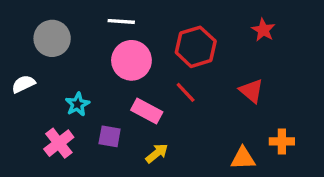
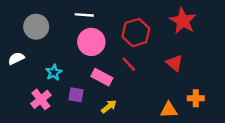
red star: (263, 30) -> (183, 21), size x1.6

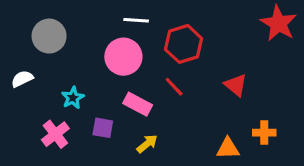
white line: (84, 15) -> (136, 20), moved
red star: (183, 21) -> (278, 23), moved

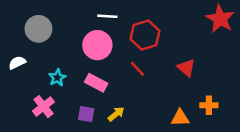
pink rectangle: (138, 104) -> (96, 83), moved
purple square: (103, 128) -> (86, 114), moved

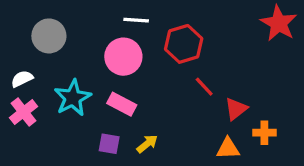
red triangle: (186, 68) -> (236, 109), moved, turned 42
red line: (137, 69) -> (204, 87), moved
cyan star: (57, 78) -> (73, 98), size x1.6
pink cross: (43, 107) -> (24, 112), moved

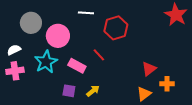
pink circle: (123, 57) -> (58, 36), moved
red line: (204, 87) -> (99, 55), moved
pink cross: (24, 112) -> (15, 71), turned 30
orange triangle: (228, 148) -> (144, 94), turned -35

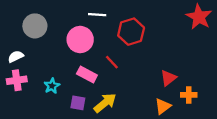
pink circle: (58, 36) -> (80, 40), moved
cyan star: (46, 62) -> (52, 86), moved, size x0.6
yellow arrow: (93, 91) -> (105, 103), size x1.5

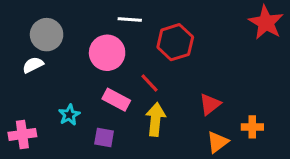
white semicircle: (16, 56) -> (33, 65), moved
red triangle: (168, 78) -> (210, 104), moved
pink cross: (17, 80) -> (22, 134), moved
yellow arrow: (105, 103) -> (155, 119), moved, turned -45

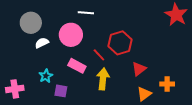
red hexagon: (175, 42) -> (120, 43), moved
white semicircle: (33, 65) -> (42, 43), moved
purple square: (104, 137) -> (61, 91), moved

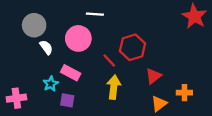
white semicircle: (42, 43) -> (46, 47), turned 80
pink rectangle: (77, 66) -> (71, 73), moved

